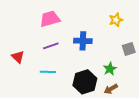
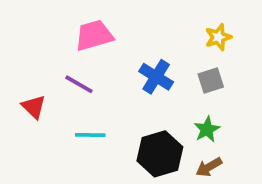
blue cross: (83, 41) -> (156, 77), turned 30
purple line: (51, 46) -> (79, 84), moved, turned 49
gray square: (129, 49) -> (211, 80), moved

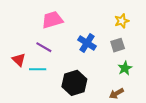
green star: (207, 129) -> (125, 68), moved
cyan line: (90, 135) -> (38, 69), moved
black hexagon: (160, 154) -> (74, 83), moved

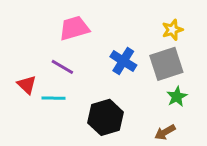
gray square: (118, 45) -> (166, 64), size x1.6

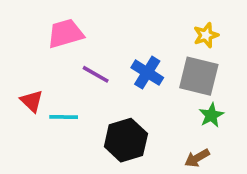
pink trapezoid: (74, 28) -> (65, 33), moved
gray square: (166, 64) -> (199, 76), turned 32
purple line: (62, 67) -> (96, 74), moved

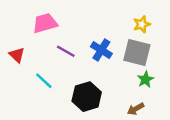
red triangle: (32, 101) -> (17, 55), moved
cyan line: (64, 117) -> (44, 81), turned 42

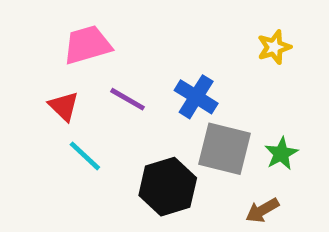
gray square: (137, 53) -> (224, 149), moved
red triangle: (17, 55) -> (64, 106), moved

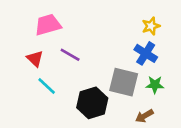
blue cross: (196, 97) -> (146, 53), moved
green star: (281, 154) -> (155, 85), turned 30

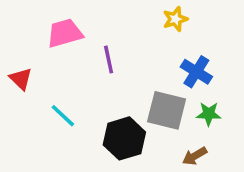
yellow star: (151, 26) -> (175, 19), moved
purple line: (70, 55) -> (109, 59), moved, turned 48
red triangle: (35, 59) -> (21, 79), moved

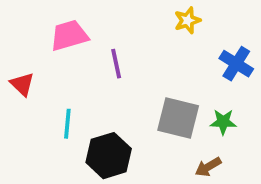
blue cross: (196, 72) -> (236, 64), moved
cyan line: (63, 116) -> (67, 124), turned 52
black hexagon: (124, 138) -> (109, 156), moved

